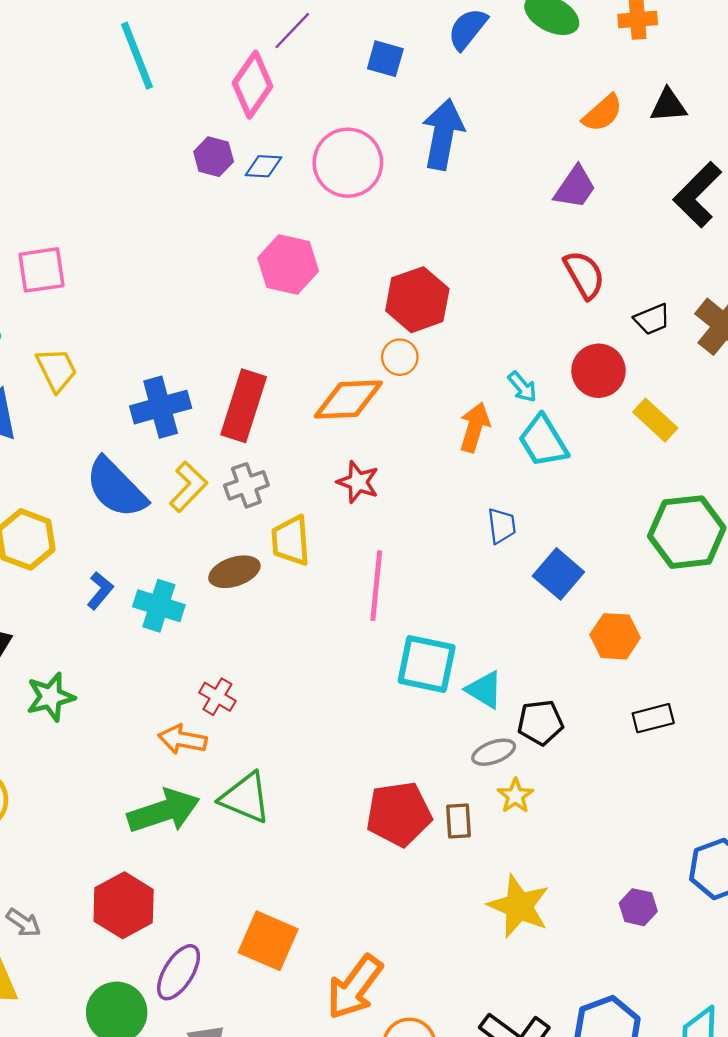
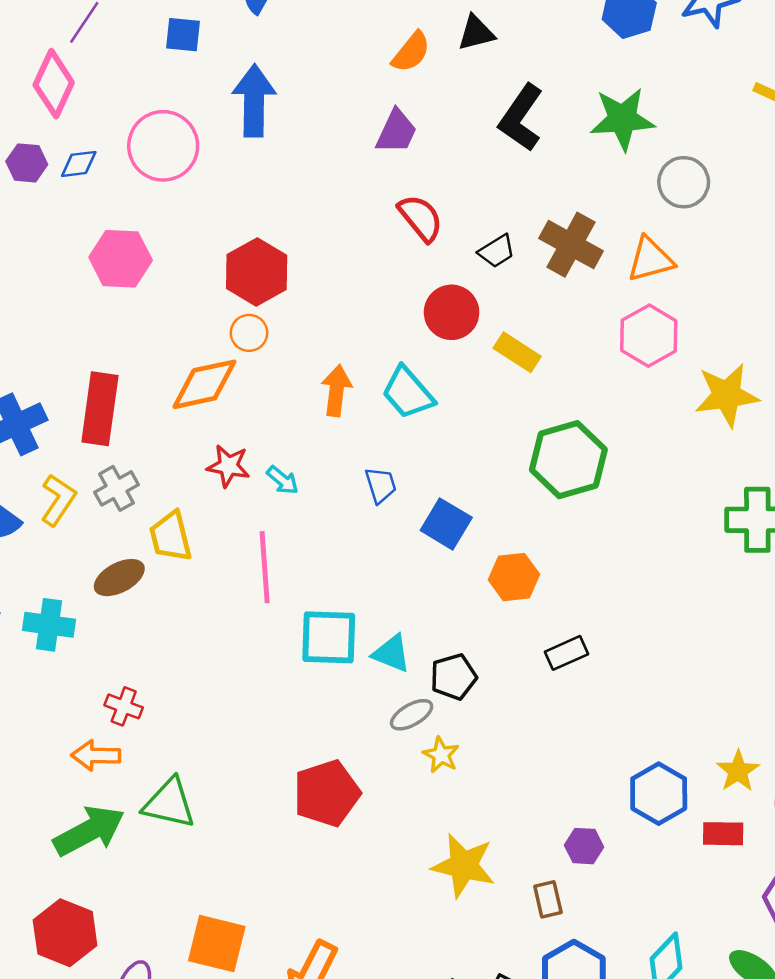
cyan arrow: (522, 387) -> (282, 480), moved
brown rectangle: (459, 821) -> (548, 899), moved

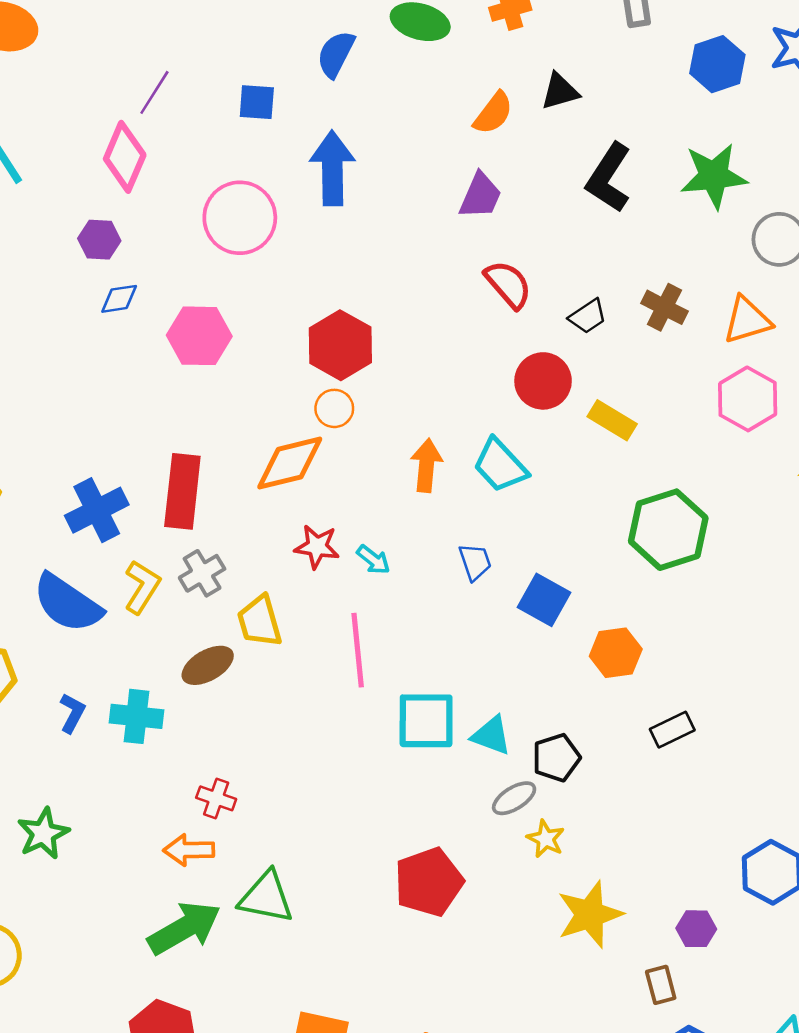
blue diamond: (79, 164) -> (119, 299), moved
brown cross: (571, 245) -> (664, 307), size x0.7
yellow star: (463, 866) -> (590, 914), moved, turned -30

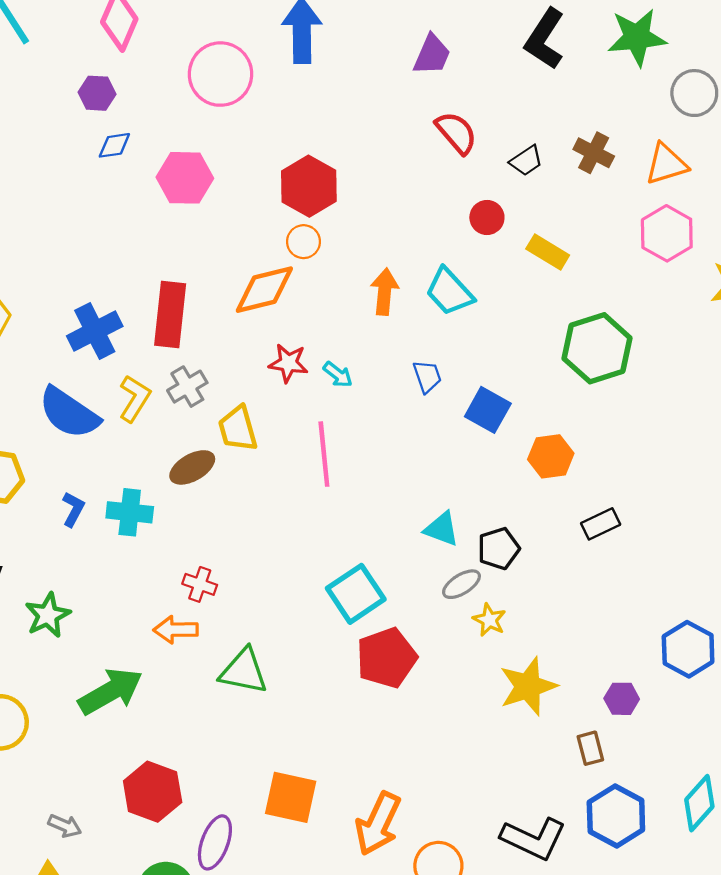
red circle: (543, 381) -> (487, 217), size x0.7
cyan square: (426, 721) -> (356, 594), moved, turned -34
green arrow: (184, 928) -> (110, 691), moved

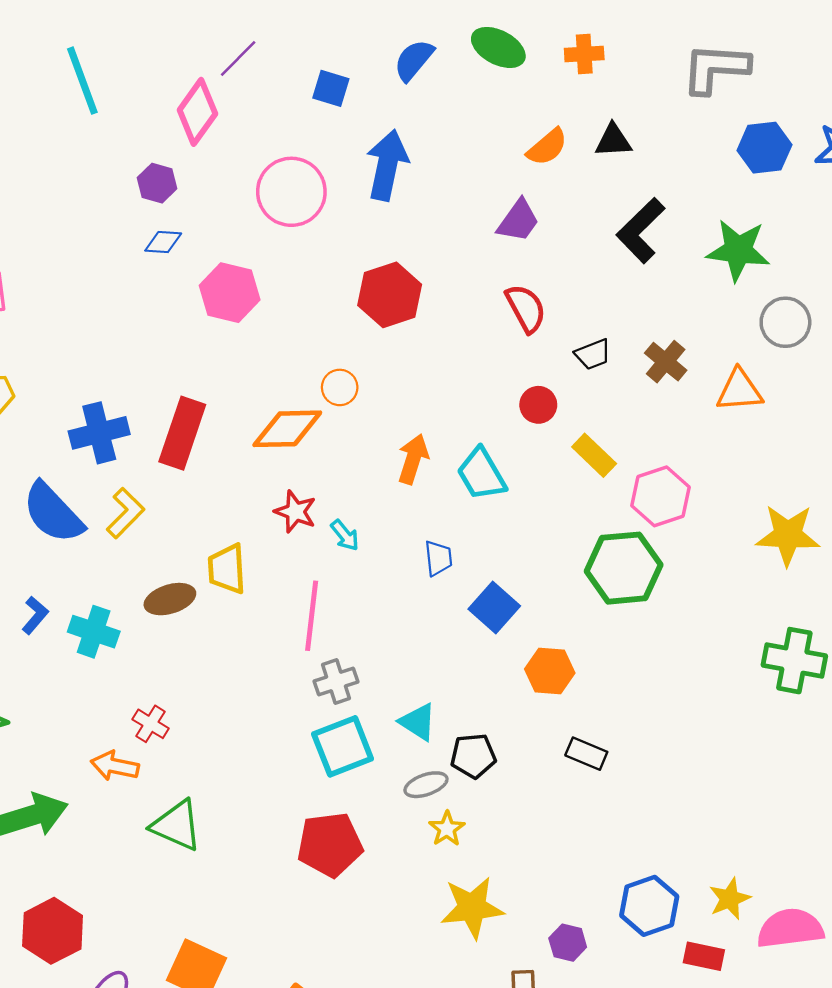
red hexagon: (309, 186) -> (390, 295), moved
pink hexagon: (667, 233) -> (661, 496), moved
gray cross: (187, 387) -> (336, 681), moved
black rectangle: (601, 524) -> (586, 754), turned 36
cyan square: (356, 594) -> (343, 746), moved

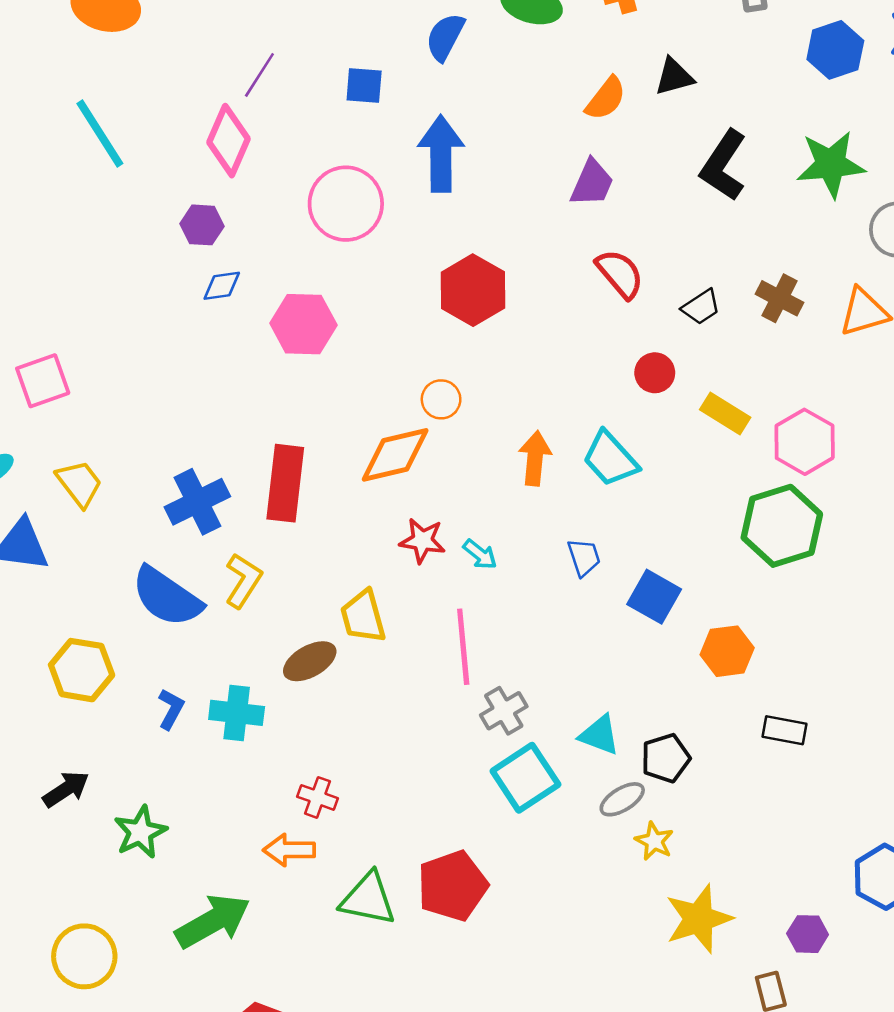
red pentagon: (330, 845) -> (452, 886), moved

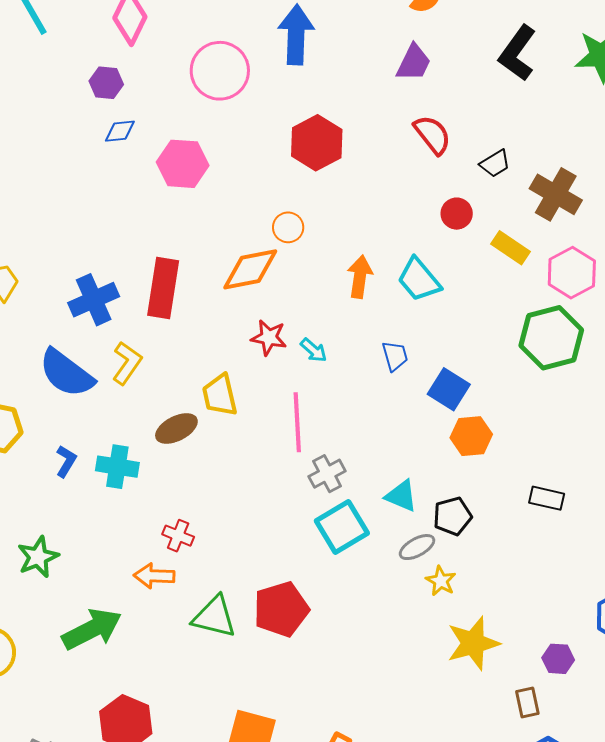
brown cross: (779, 298) -> (556, 194), moved, size x1.4
orange hexagon: (727, 651) -> (471, 436), moved

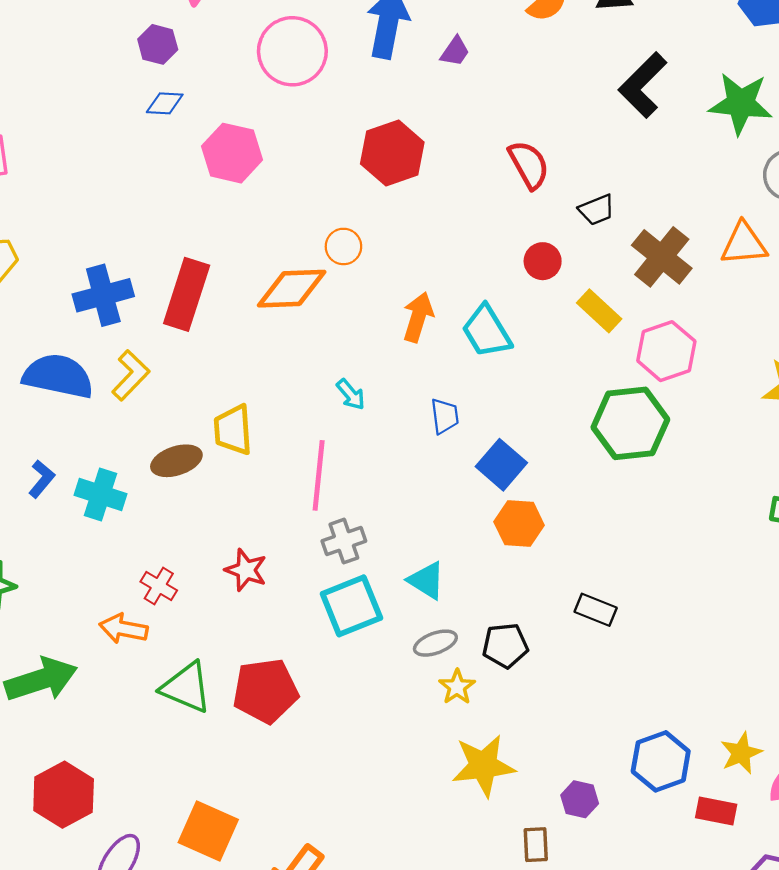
purple trapezoid: (414, 63) -> (455, 51), moved, size x0.7
red star: (269, 338) -> (246, 570), moved
blue semicircle: (66, 373) -> (58, 376), turned 146
black pentagon: (452, 516) -> (505, 646), moved

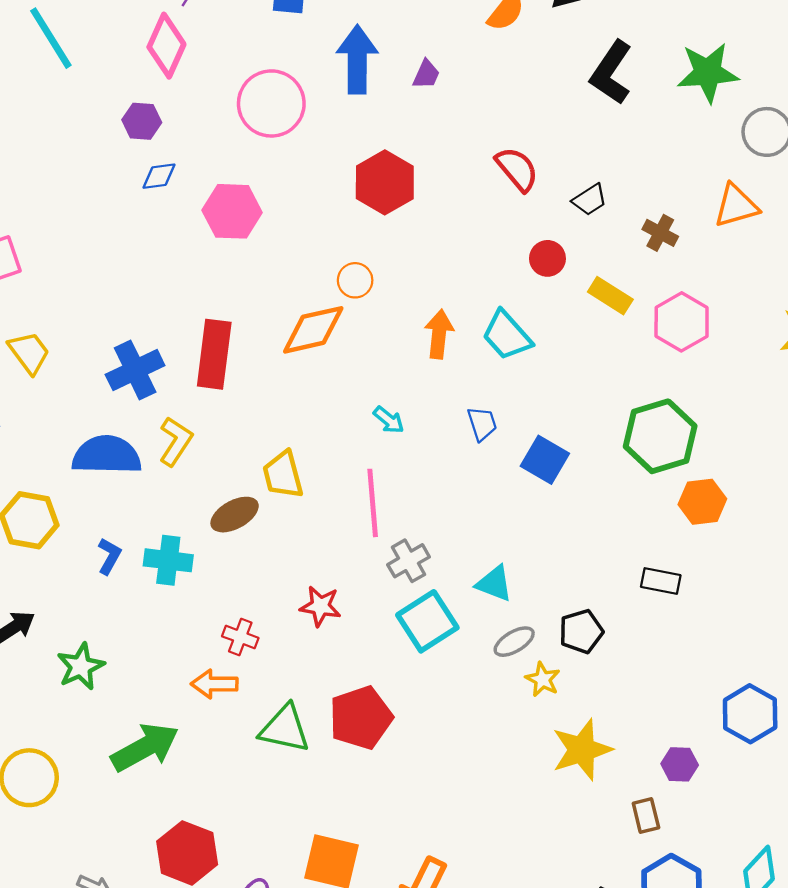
brown cross: (662, 257) -> (660, 233), size x0.6
green hexagon: (630, 423) -> (660, 436), moved
orange hexagon: (519, 523) -> (702, 502), moved

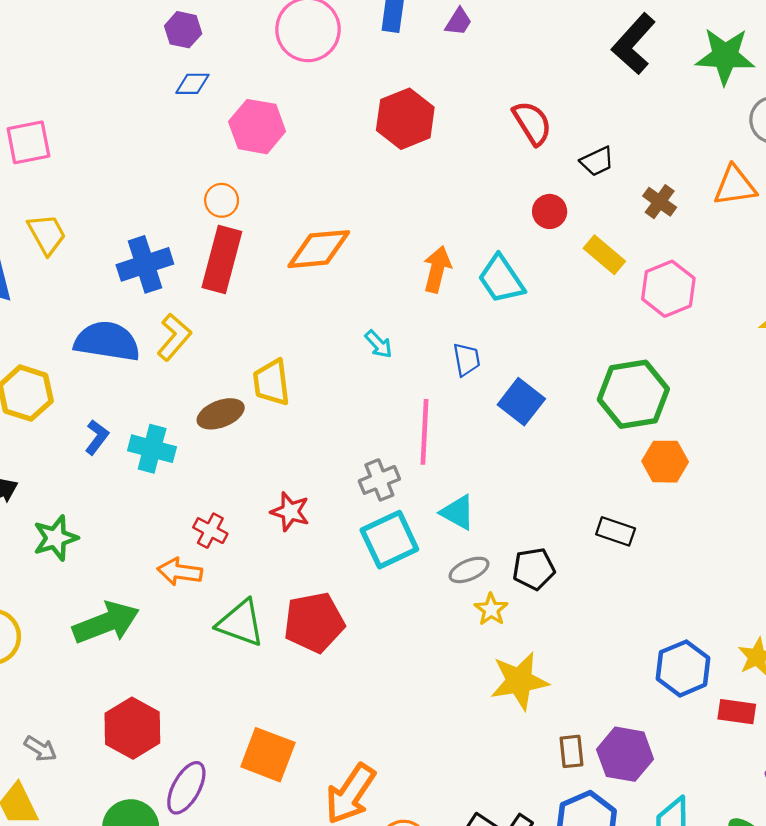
orange circle: (355, 280) -> (222, 200), moved
pink line: (373, 503) -> (425, 432), moved
purple hexagon: (680, 764) -> (625, 754), moved, size x1.6

